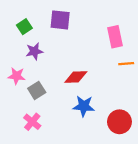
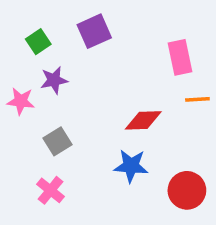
purple square: (60, 20) -> (94, 31), turned -30
pink star: (17, 76) -> (21, 101), moved
red diamond: (76, 77) -> (143, 120), moved

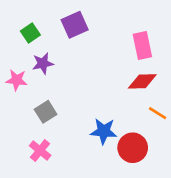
orange line: (197, 99) -> (158, 113), moved, turned 36
red diamond: (143, 120) -> (142, 81), moved
red circle: (187, 190) -> (133, 148), moved

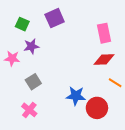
green square: (30, 33) -> (22, 24), turned -32

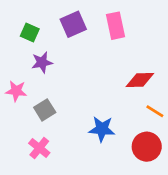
pink rectangle: (104, 33) -> (115, 26), moved
pink star: (12, 58) -> (16, 91), moved
red circle: (97, 108) -> (147, 147), moved

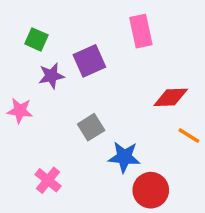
purple square: (73, 24) -> (89, 61), moved
gray square: (45, 110) -> (91, 127), moved
red circle: (147, 147) -> (151, 190), moved

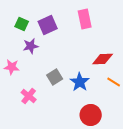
purple square: (89, 61) -> (48, 25), moved
blue star: (124, 157) -> (80, 82), moved, turned 30
pink cross: (48, 180) -> (29, 96), moved

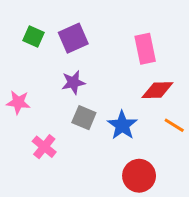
pink rectangle: (85, 19) -> (145, 49), moved
purple star: (31, 46) -> (73, 82), moved
gray square: (55, 77) -> (84, 118), turned -35

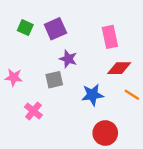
purple star: (73, 82) -> (68, 59), moved, turned 30
gray square: (84, 118) -> (54, 80), moved, turned -36
blue star: (122, 125) -> (92, 95), turned 30

